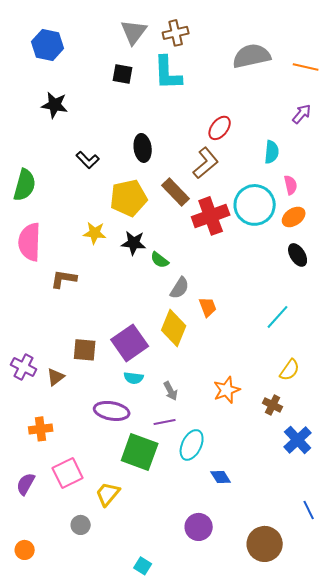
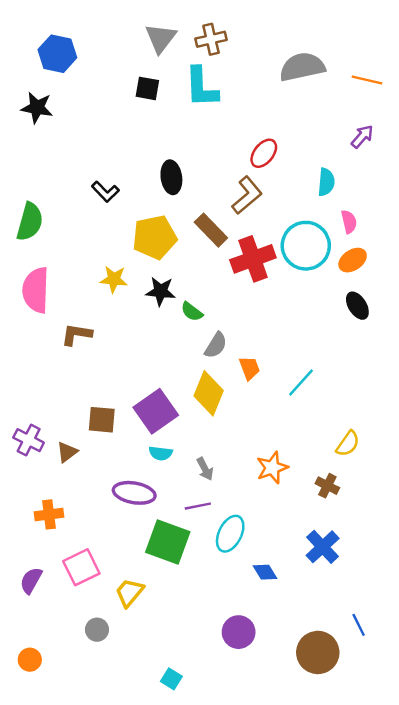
black star: (55, 105) -> (37, 108), moved
cyan line: (278, 317) -> (301, 382), moved
blue cross: (298, 440) -> (323, 547), moved
blue line: (309, 510) -> (359, 625), moved

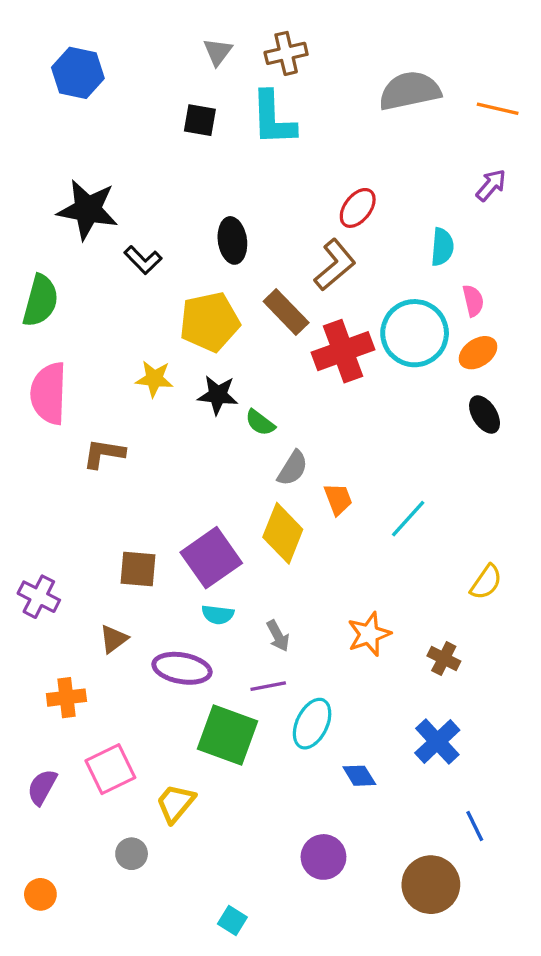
gray triangle: (161, 38) -> (218, 52), size x0.7
black star: (37, 108) -> (88, 210), moved, size x1.4
yellow semicircle: (348, 444) -> (486, 582), moved
brown triangle: (67, 452) -> (114, 639), moved
blue line: (359, 625) -> (475, 826), moved

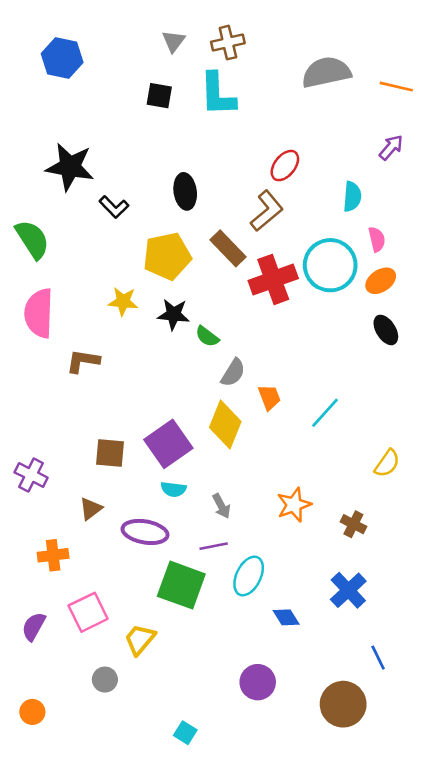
green semicircle: (40, 301) -> (32, 239), turned -48

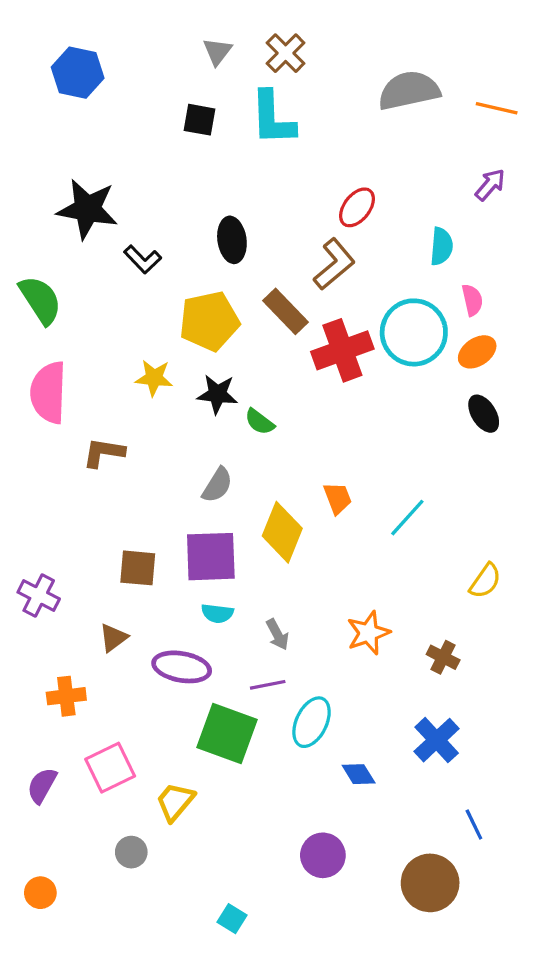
brown cross: (228, 43) -> (286, 53), turned -32
gray semicircle: (233, 373) -> (217, 485), moved
purple square: (168, 444) -> (211, 557), turned 33

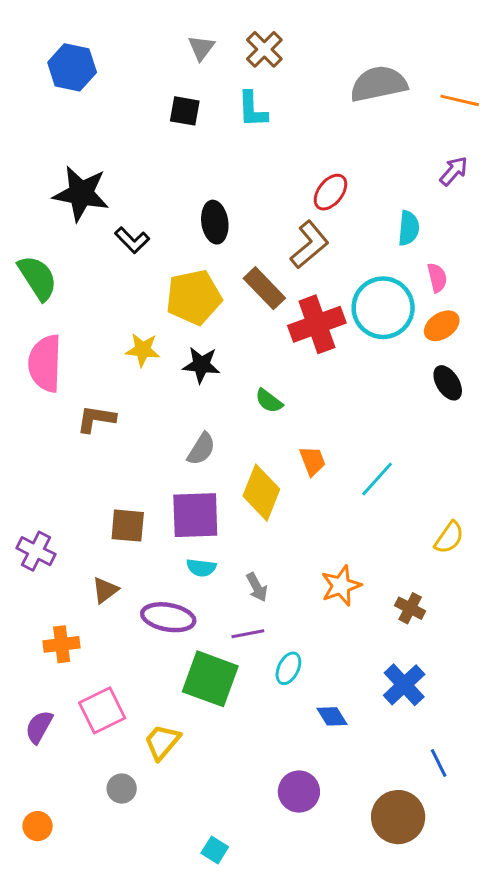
cyan L-shape: (273, 118) -> (252, 109), size x0.7
green semicircle: (260, 422) -> (269, 401), moved
cyan ellipse: (312, 722) -> (288, 668), size x0.7

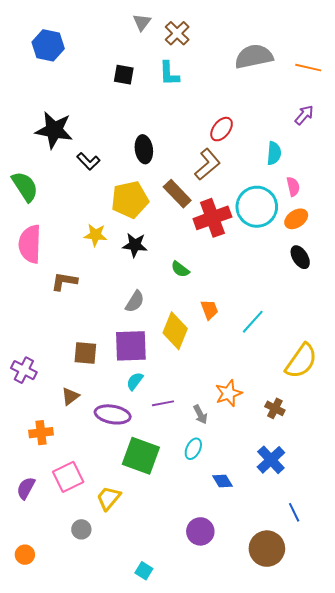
gray triangle: (201, 48) -> (142, 22), moved
yellow semicircle: (449, 538) -> (301, 361), size x1.6
cyan semicircle: (201, 568) -> (135, 381), turned 120
gray arrow: (257, 587) -> (200, 414), moved
purple line: (248, 634) -> (163, 403), moved

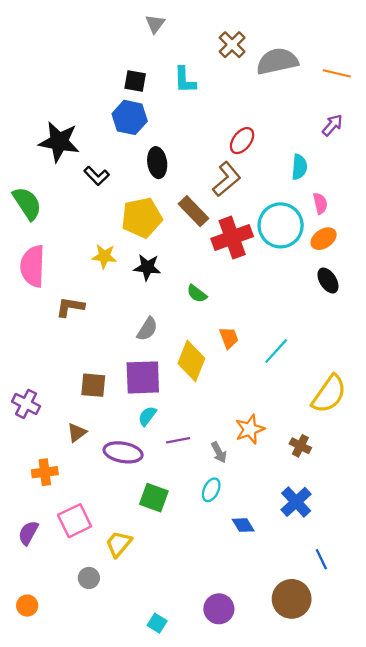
brown cross: (177, 33) -> (232, 45), moved
blue hexagon: (48, 45) -> (130, 117), moved
green square: (141, 456) -> (154, 498), size x0.7
purple circle: (200, 531) -> (219, 609), moved

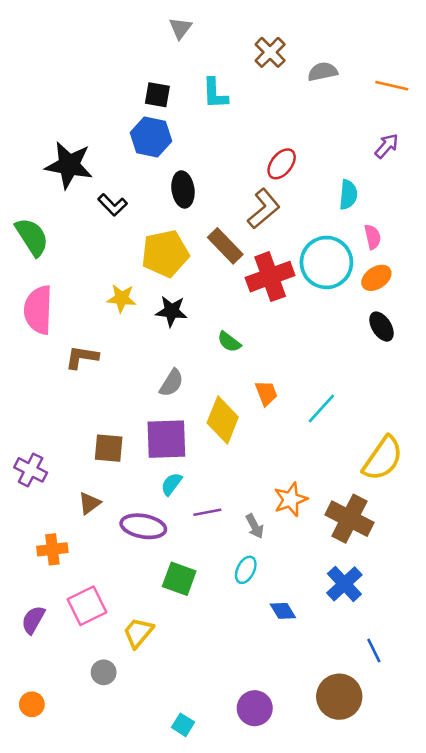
gray semicircle: (277, 61) -> (323, 72), size x0.6
brown cross: (300, 446) -> (349, 519), size x1.8

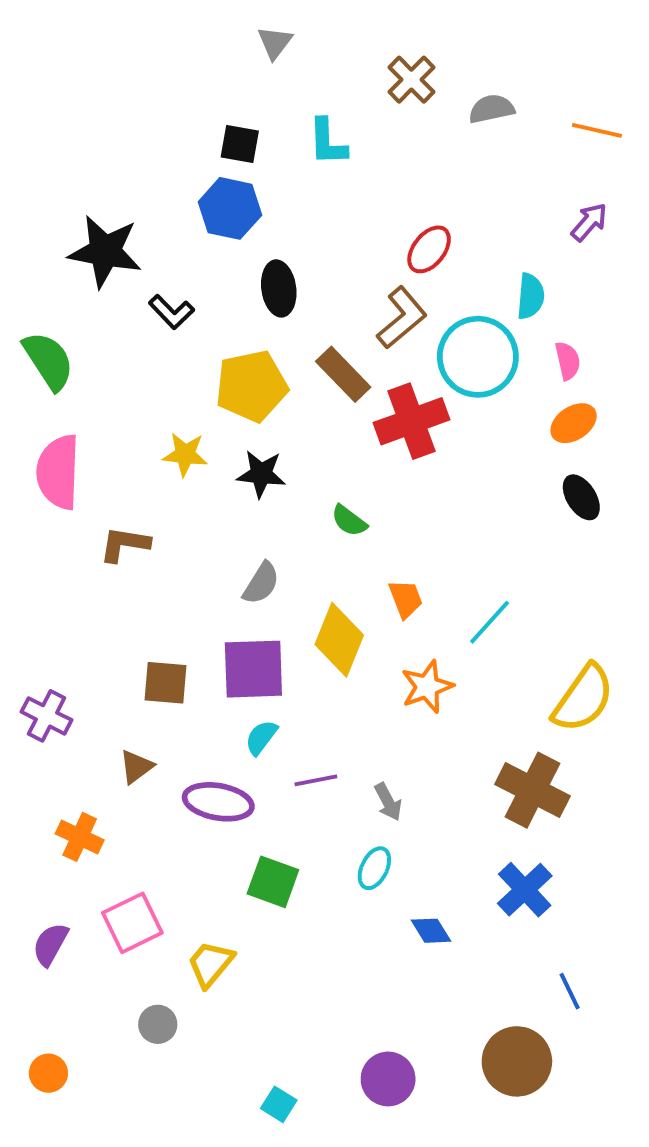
cyan circle: (326, 262) -> (478, 357), moved
orange star: (291, 499) -> (427, 687), moved
orange cross: (52, 549) -> (80, 837), turned 32

